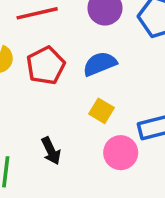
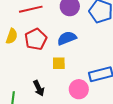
yellow square: (101, 111) -> (59, 63), moved, turned -32

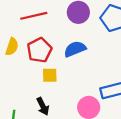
yellow square: (59, 63) -> (50, 75), moved

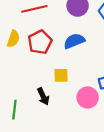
yellow square: (50, 75) -> (61, 75), moved

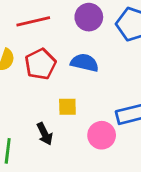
blue semicircle: (74, 41) -> (85, 63), turned 35

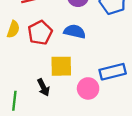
yellow square: (67, 107) -> (61, 66), size x1.5

